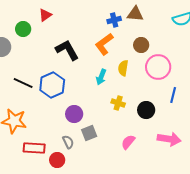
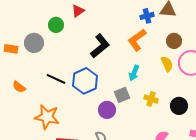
black L-shape: (67, 50) -> (100, 46), turned 80
yellow semicircle: (123, 68) -> (167, 64), moved, turned 147
gray square: (89, 133) -> (122, 95), moved

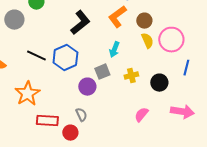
brown circle: (174, 41) -> (144, 21), moved
yellow cross: (151, 99) -> (131, 76), turned -32
orange star: (47, 117) -> (27, 94), turned 30

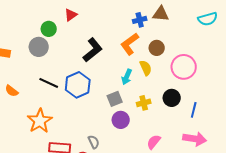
gray circle: (14, 20) -> (39, 47), moved
yellow semicircle: (147, 41) -> (146, 68), moved
blue line: (186, 68) -> (194, 110), moved
black circle: (159, 83) -> (172, 98), moved
purple circle: (87, 87) -> (121, 120), moved

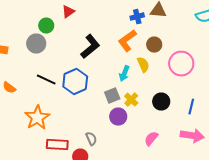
black circle: (172, 98) -> (161, 102), moved
yellow cross: (144, 103) -> (131, 100), moved, turned -32

